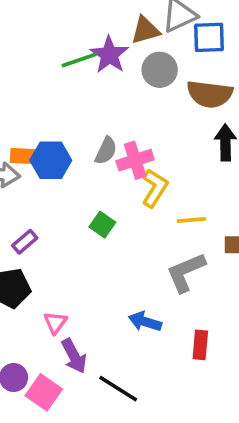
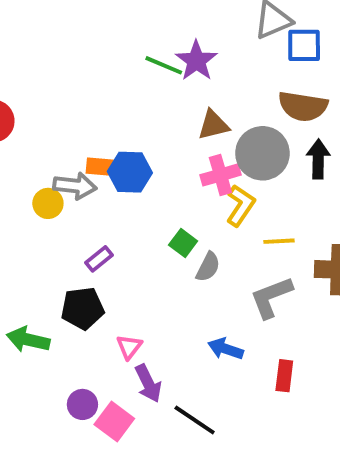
brown triangle: (145, 30) -> (213, 125), moved
green line: (79, 60) -> (164, 65), turned 40
gray circle: (160, 70) -> (262, 153), moved, size x1.4
gray semicircle: (106, 151) -> (208, 267), moved

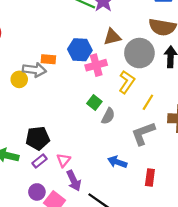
blue hexagon: (130, 172) -> (80, 50), moved
pink cross: (220, 175) -> (96, 65), moved
yellow line: (279, 241) -> (148, 102), turned -56
purple rectangle: (99, 259) -> (40, 161), moved

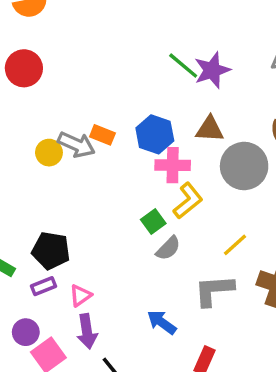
yellow L-shape: (127, 82) -> (188, 201), moved

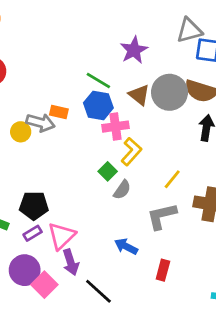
green line: (183, 66) -> (98, 80), moved
brown triangle: (210, 129) -> (139, 95), turned 45
gray circle: (244, 166) -> (170, 92), moved
pink triangle: (80, 295) -> (61, 236), size x1.6
purple circle: (26, 332) -> (25, 270), size x1.5

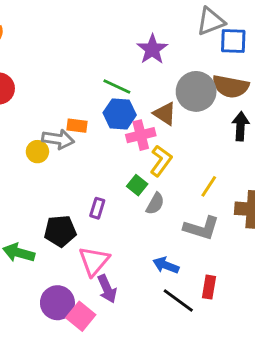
brown triangle: (139, 95) -> (165, 114), moved
gray L-shape: (162, 216) -> (201, 228), turned -144
purple rectangle: (33, 233) -> (97, 208), moved, turned -36
black line: (98, 291) -> (178, 300), moved

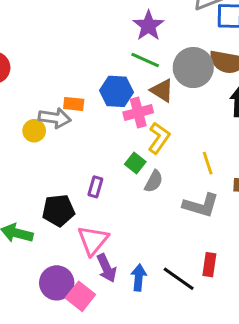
green line: (117, 87) -> (145, 60), moved
yellow line: (209, 186) -> (208, 163), turned -50
blue arrow: (166, 265) -> (139, 278), moved, turned 75

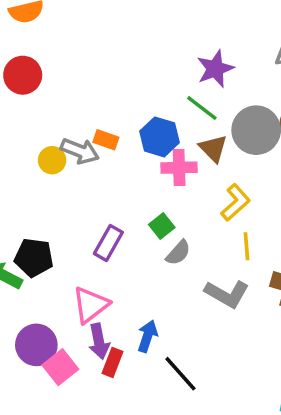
yellow L-shape: (159, 138) -> (235, 202), moved
purple rectangle: (95, 187) -> (108, 243), size x1.4
black pentagon: (58, 210) -> (34, 258), moved
red rectangle: (209, 265) -> (112, 362), moved
blue arrow: (139, 278) -> (147, 336), moved

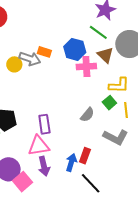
yellow L-shape: (235, 202) -> (119, 85), turned 45
green square: (162, 226) -> (109, 103), moved
purple rectangle: (108, 243) -> (44, 124), moved, turned -36
pink triangle: (91, 305) -> (39, 146), turned 30
red rectangle: (112, 362) -> (85, 156), moved

